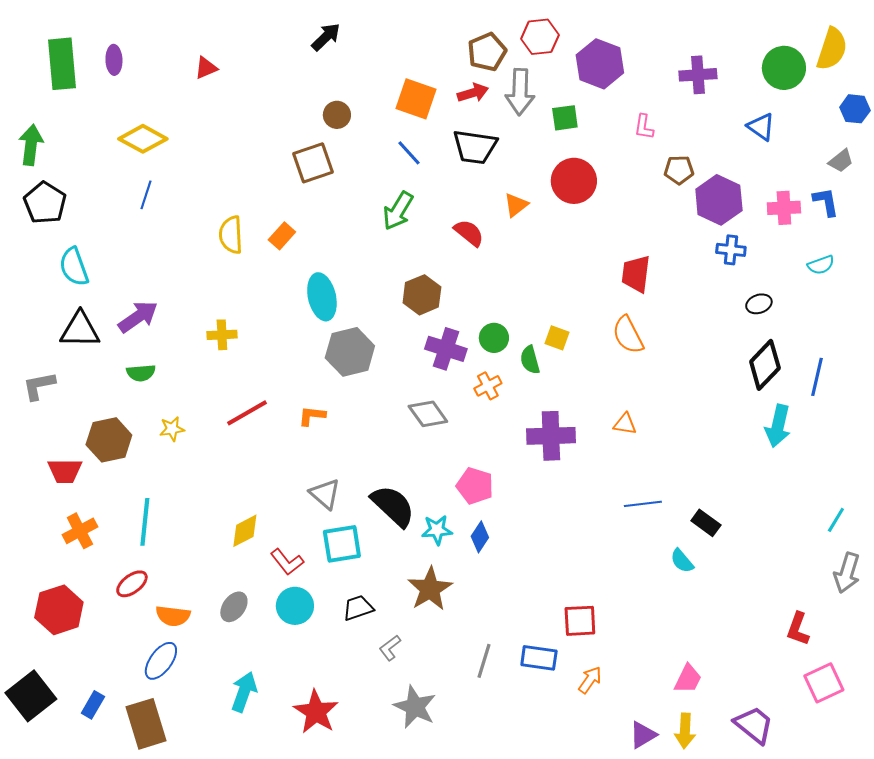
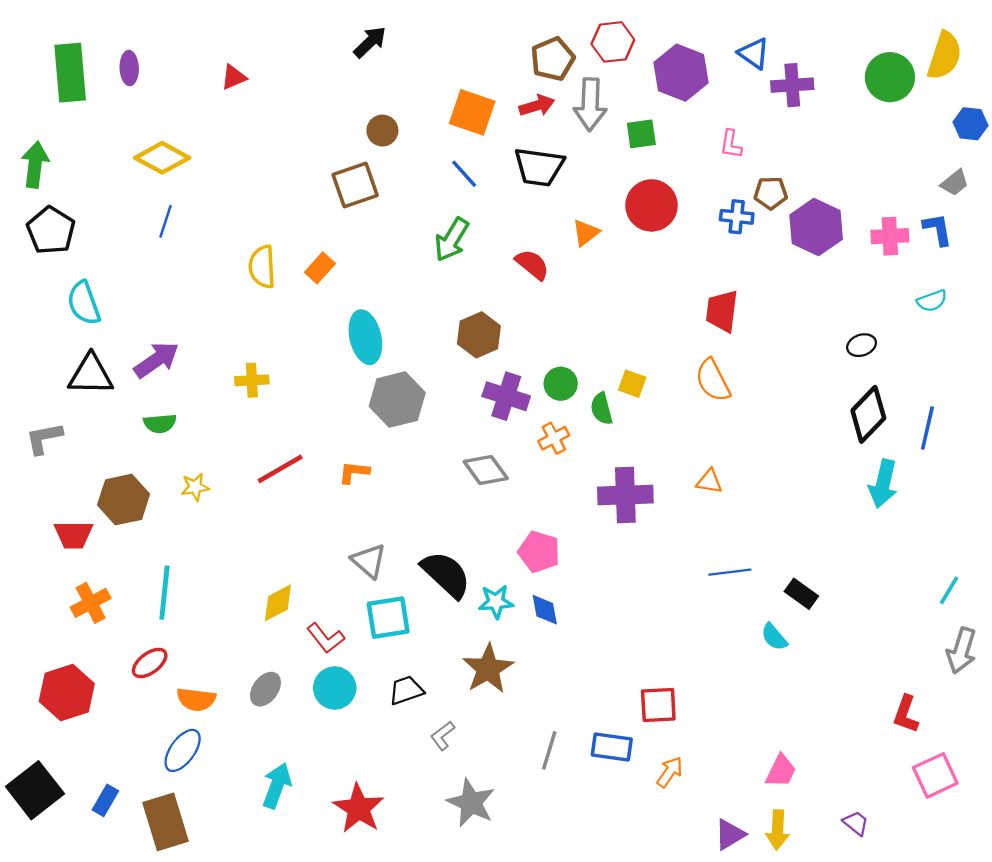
blue triangle: (761, 127) -> (754, 53), moved
blue cross: (731, 250) -> (737, 217), moved
blue diamond: (480, 537) -> (545, 610), turned -44
purple trapezoid: (754, 725) -> (856, 823), size x0.6

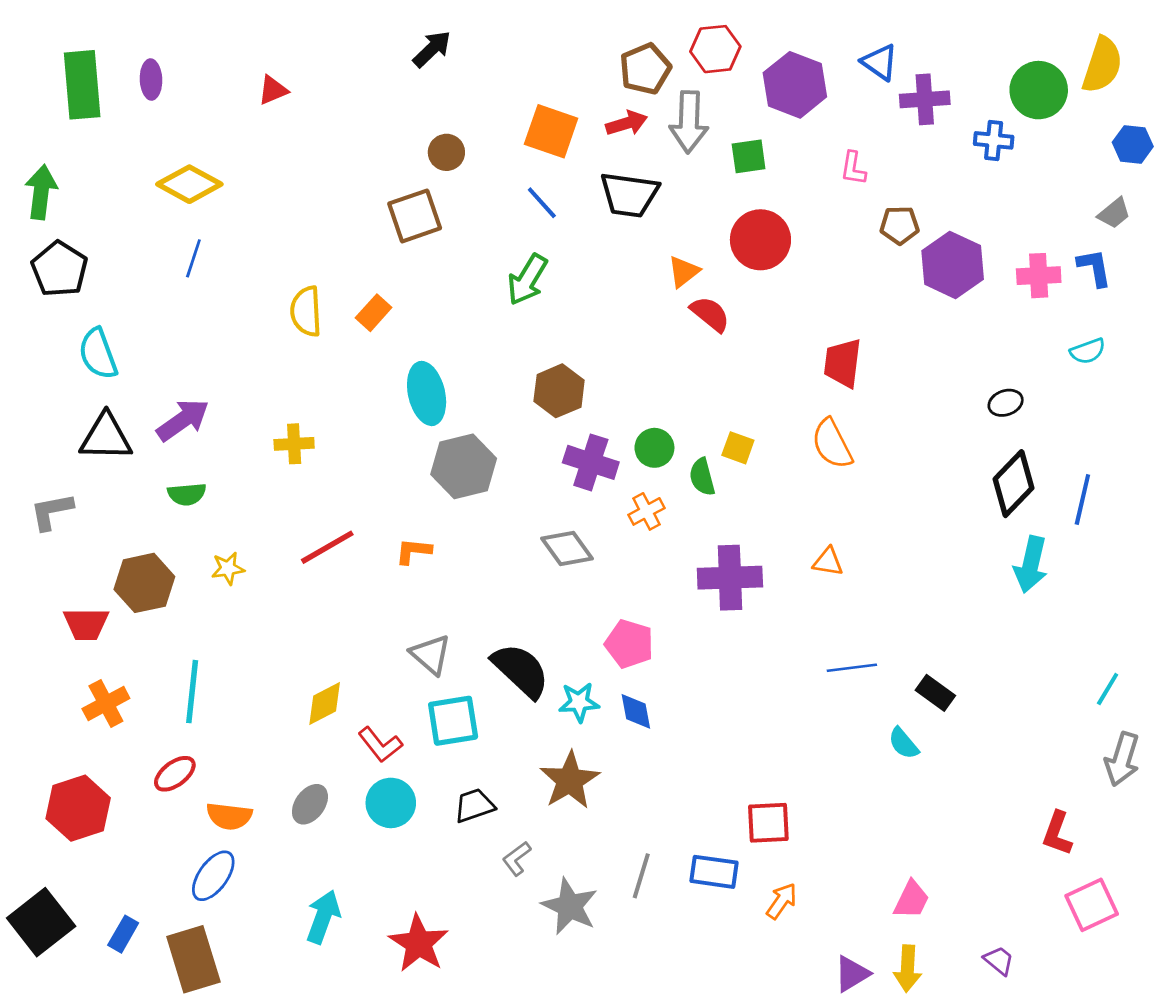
blue cross: (737, 217) -> (994, 140), moved
red semicircle: (532, 264) -> (710, 314), moved
gray star: (471, 803) -> (570, 906), moved

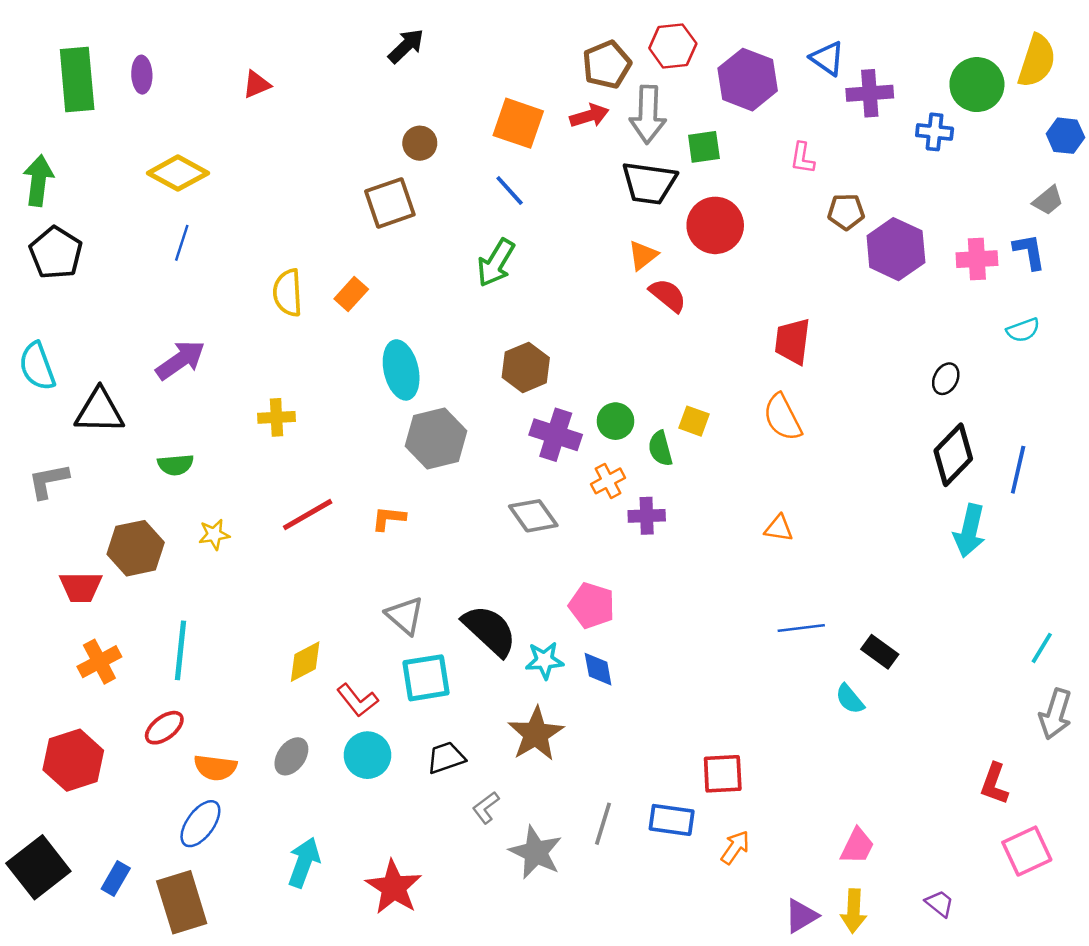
black trapezoid: (629, 195) -> (649, 183), moved
cyan semicircle: (98, 354) -> (37, 366), moved
black ellipse: (1006, 403) -> (946, 379), turned -44
purple arrow: (183, 420) -> (180, 360), moved
purple cross: (730, 578) -> (647, 516), moved, size x0.6

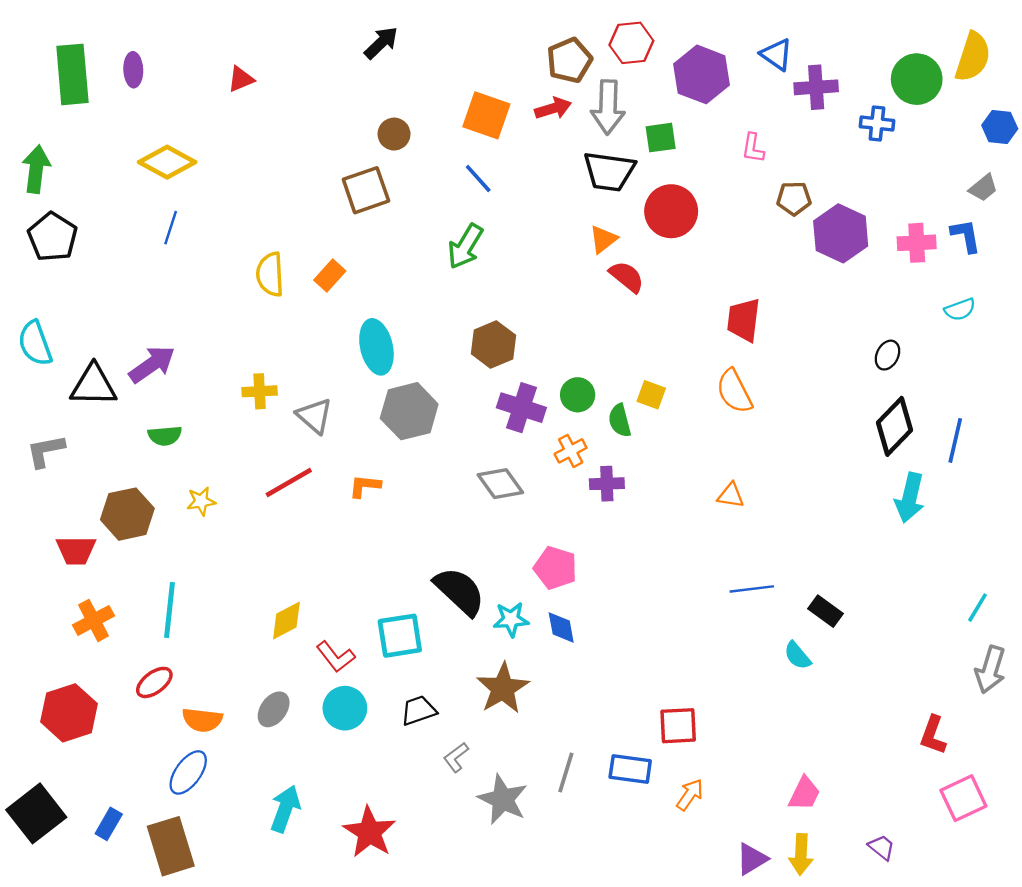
purple arrow: (180, 360) -> (152, 364), moved
gray triangle: (405, 616) -> (314, 416), moved

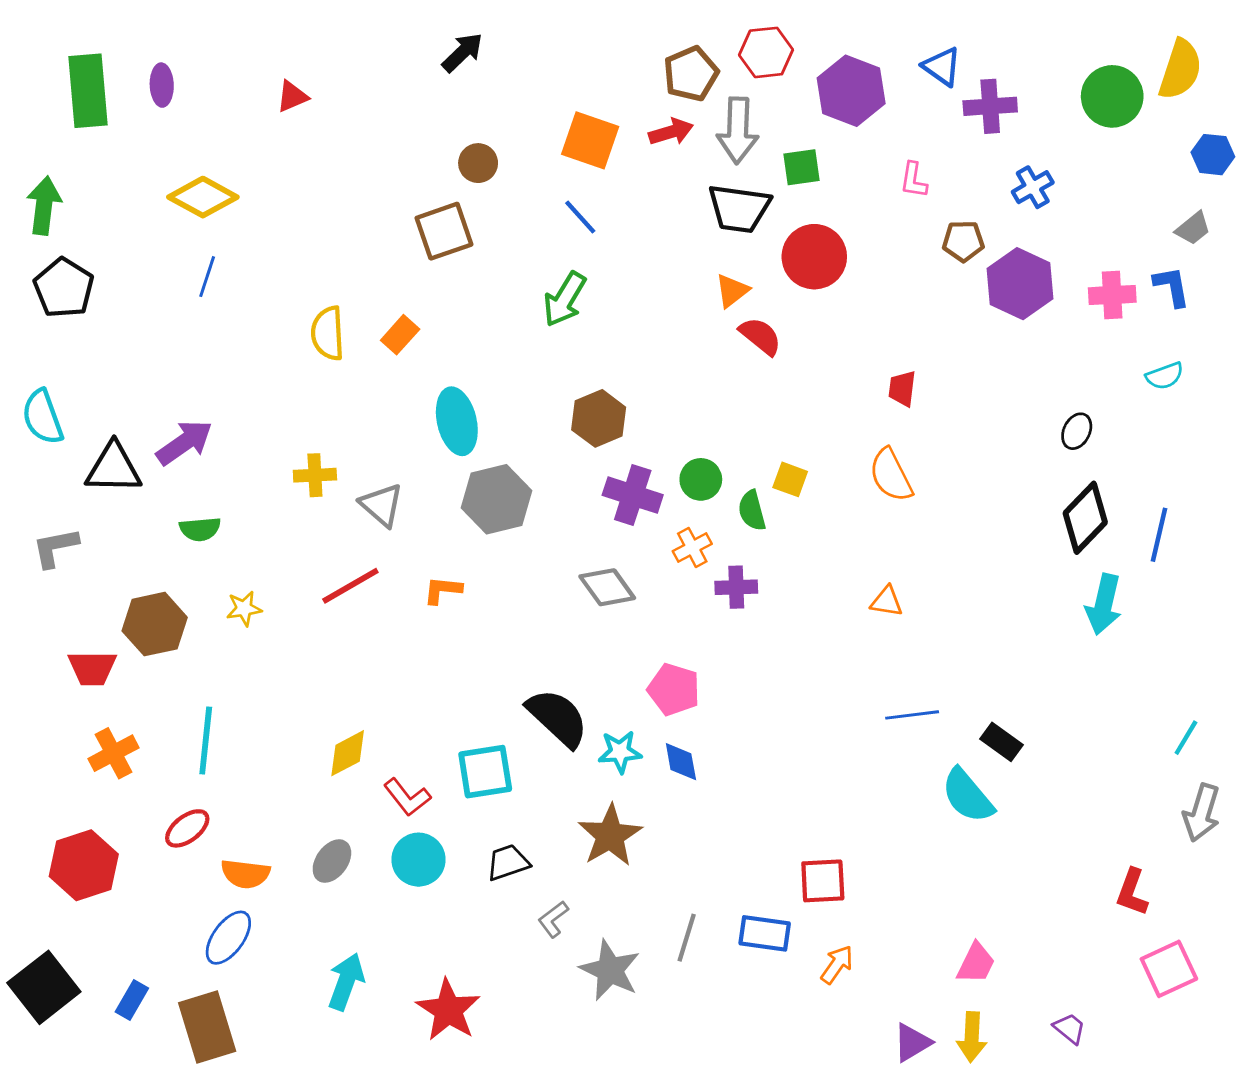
blue cross: (877, 124) -> (1033, 187), moved, turned -36
red trapezoid: (744, 320) -> (902, 389), size x0.7
cyan semicircle: (797, 656) -> (967, 796), size x1.6

